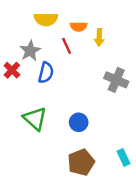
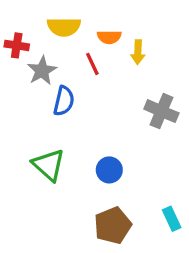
red cross: (12, 70) -> (17, 45), moved, turned -35

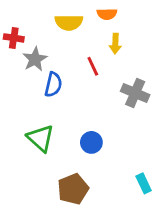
yellow semicircle: (64, 27) -> (69, 22), moved
orange semicircle: (109, 37) -> (107, 14), moved
red line: (92, 64) -> (93, 66), moved
brown pentagon: (113, 225) -> (73, 189), moved

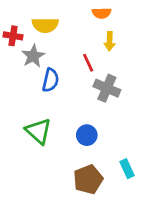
yellow semicircle: (69, 22) -> (45, 25), moved
gray cross: (135, 93) -> (107, 88), moved
cyan rectangle: (144, 183) -> (127, 169), moved
brown pentagon: (73, 189) -> (88, 179), moved

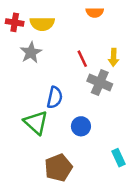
red cross: (13, 36) -> (15, 22), moved
yellow arrow: (110, 41) -> (114, 57), moved
blue semicircle: (51, 80) -> (55, 98), moved
brown pentagon: (88, 179) -> (58, 168), moved

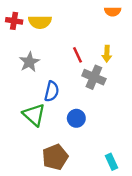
orange semicircle: (95, 12) -> (113, 11), moved
gray star: (31, 52) -> (29, 62), moved
cyan rectangle: (119, 158) -> (112, 162), moved

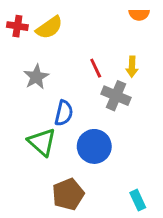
yellow semicircle: (40, 22) -> (49, 28), turned -35
blue circle: (76, 118) -> (94, 146), size x1.5

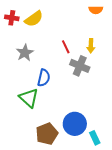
blue circle: (94, 146) -> (75, 124), moved

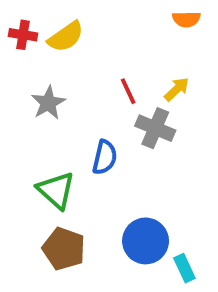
yellow arrow: (91, 46) -> (177, 89), turned -136
blue semicircle: (44, 78) -> (105, 157), moved
brown pentagon: (47, 134) -> (64, 249), moved, turned -30

